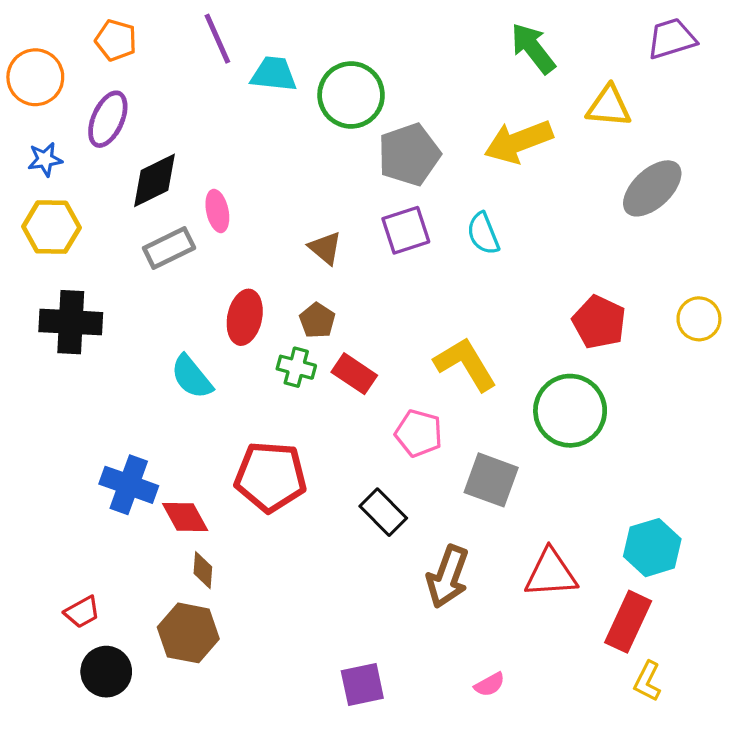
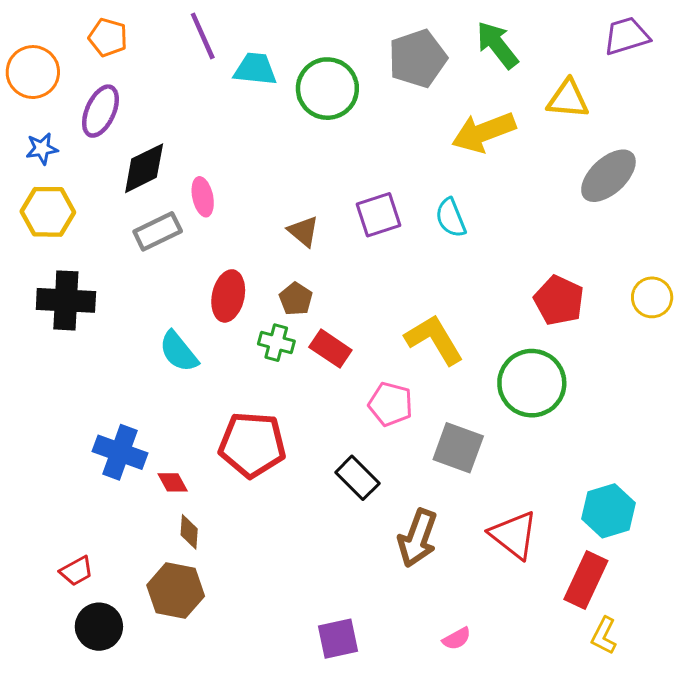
gray pentagon: (409, 155) -> (418, 58), moved
red diamond: (185, 517) -> (173, 482), size x0.7
red triangle: (551, 573) -> (514, 535), turned 42

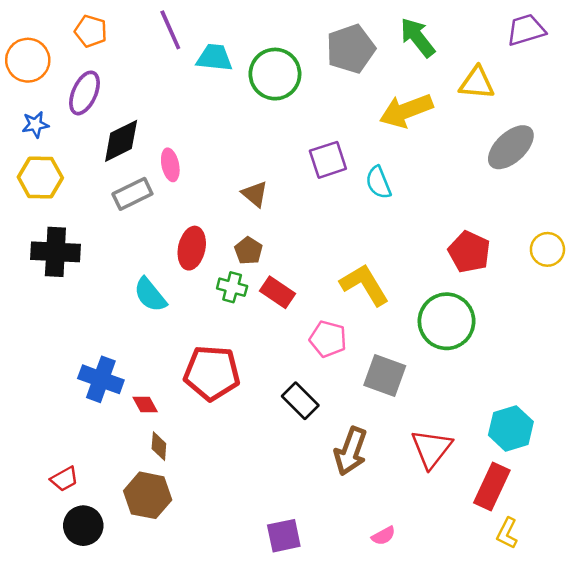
purple square: (379, 215) -> (328, 160), moved
red triangle: (514, 535) -> (431, 449), turned 30

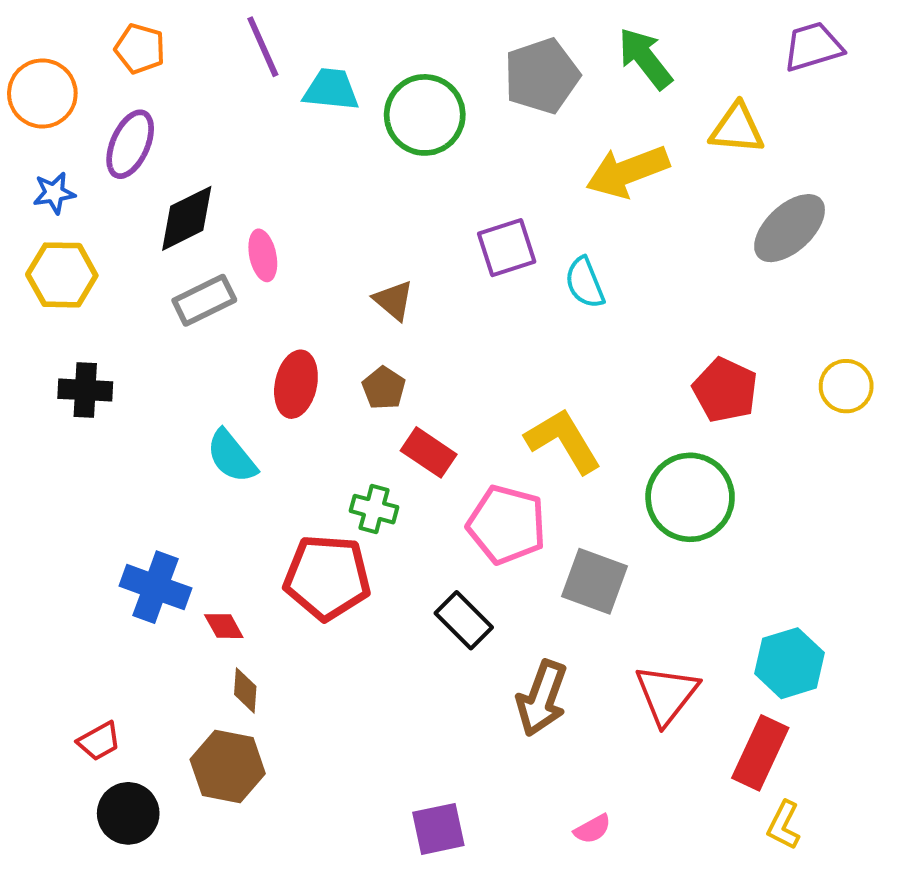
black cross: (55, 252) -> (85, 390), size x0.7
green cross: (232, 287) -> (374, 509), moved
pink pentagon: (328, 339) -> (507, 525), size x1.4

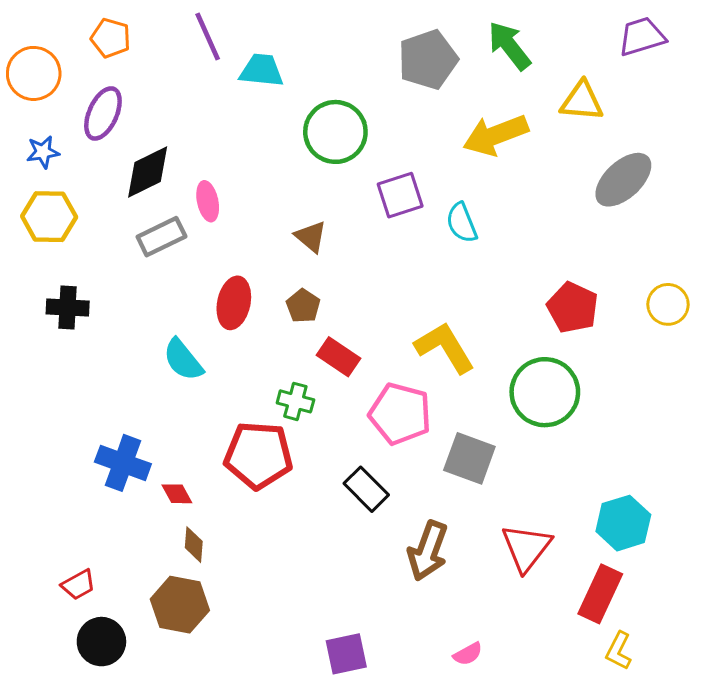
green circle: (425, 115) -> (335, 132), moved

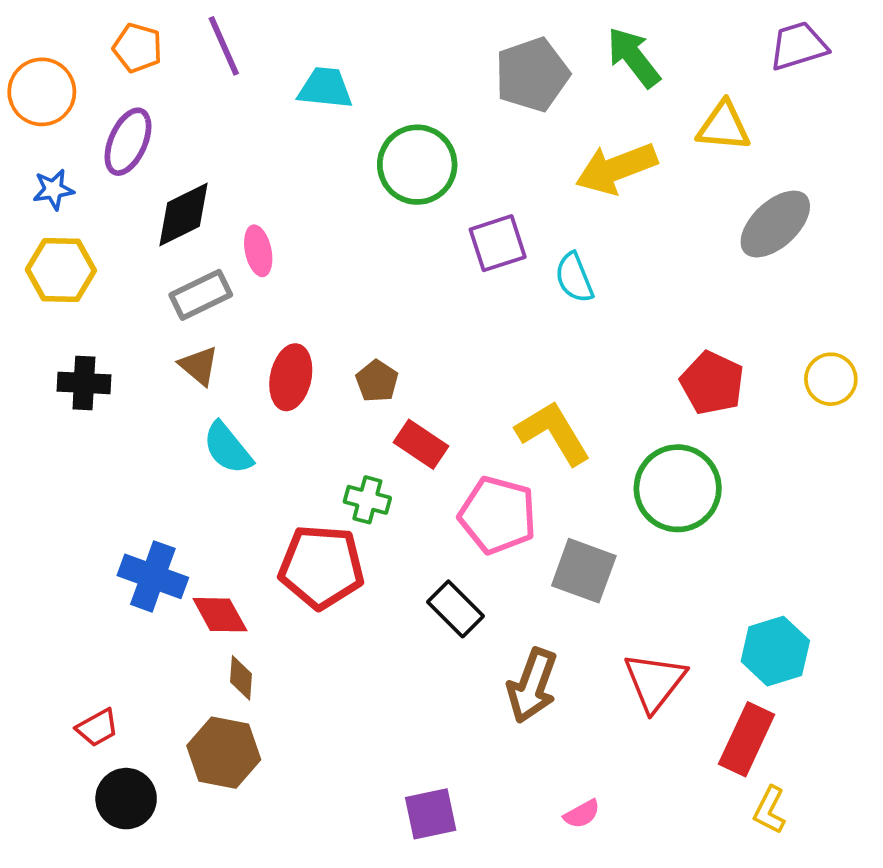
purple line: (208, 37) -> (224, 46), moved
brown triangle: (311, 237) -> (199, 366), moved
red diamond: (177, 494) -> (220, 615), size x1.4

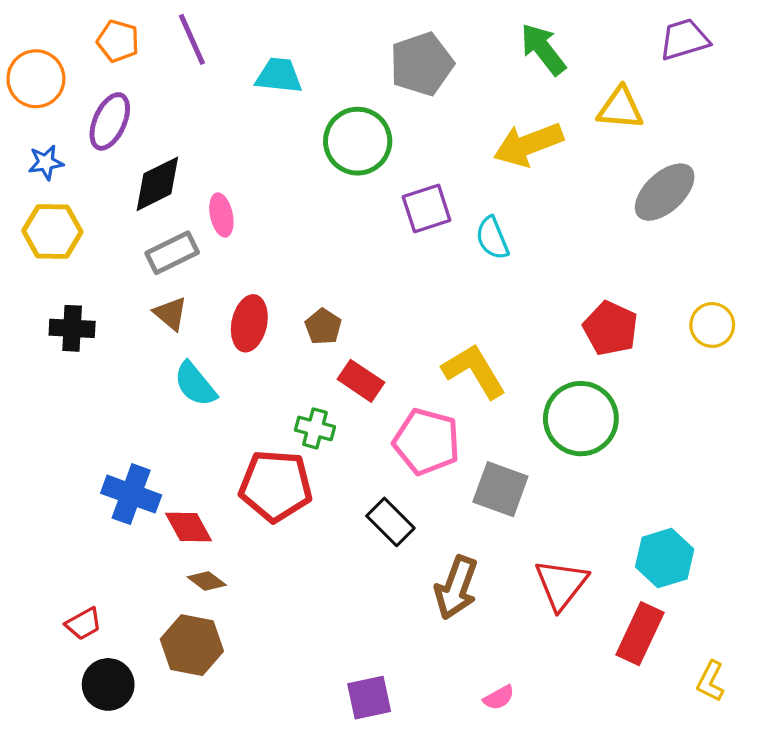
gray pentagon: (532, 75) -> (422, 64), moved
brown diamond: (241, 678) -> (207, 581), turned -57
yellow L-shape: (770, 810) -> (711, 681), moved

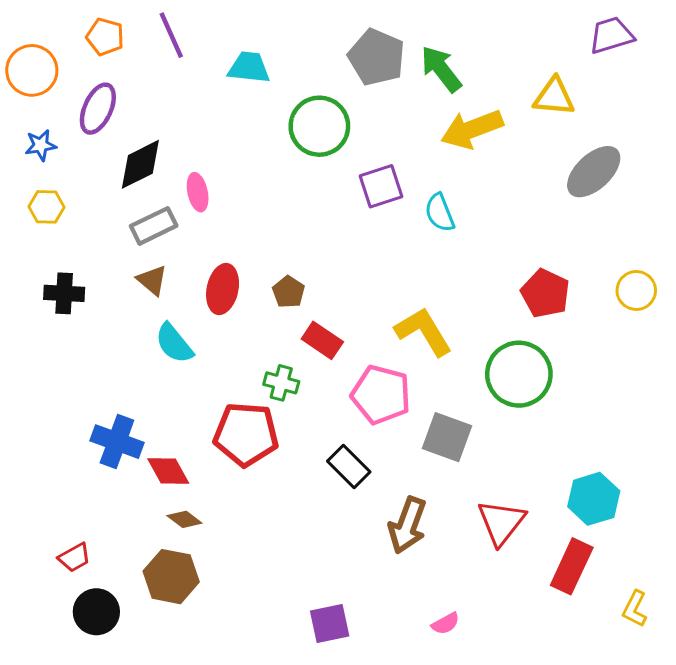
green arrow: (543, 49) -> (441, 69), moved
gray pentagon: (422, 64) -> (377, 57), turned -30
yellow hexagon: (52, 231) -> (46, 207), size x0.7

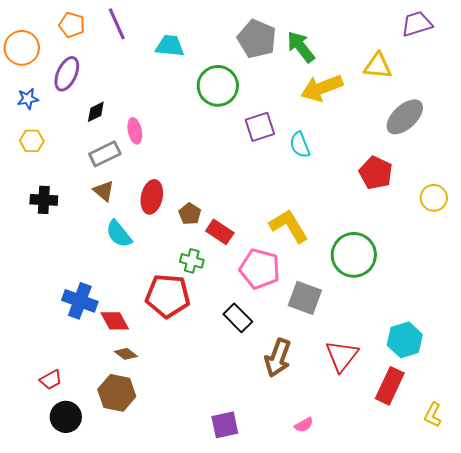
black diamond: (140, 164) -> (96, 112), size x0.6
brown pentagon: (289, 292) -> (190, 214), moved
red pentagon: (545, 293) -> (376, 173), moved

